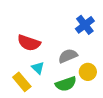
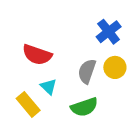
gray semicircle: (68, 56) -> (87, 71), turned -48
yellow circle: (88, 72) -> (115, 67), moved

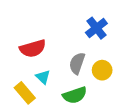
red semicircle: (37, 55) -> (33, 49), turned -35
yellow circle: (115, 67) -> (102, 70), moved

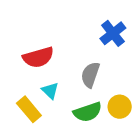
yellow circle: (102, 70) -> (120, 107), moved

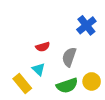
red semicircle: (38, 57) -> (43, 47), moved, size x0.6

